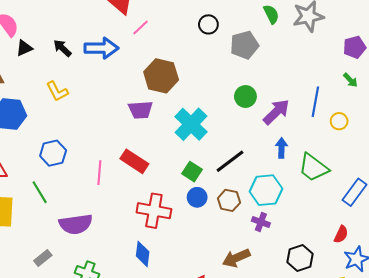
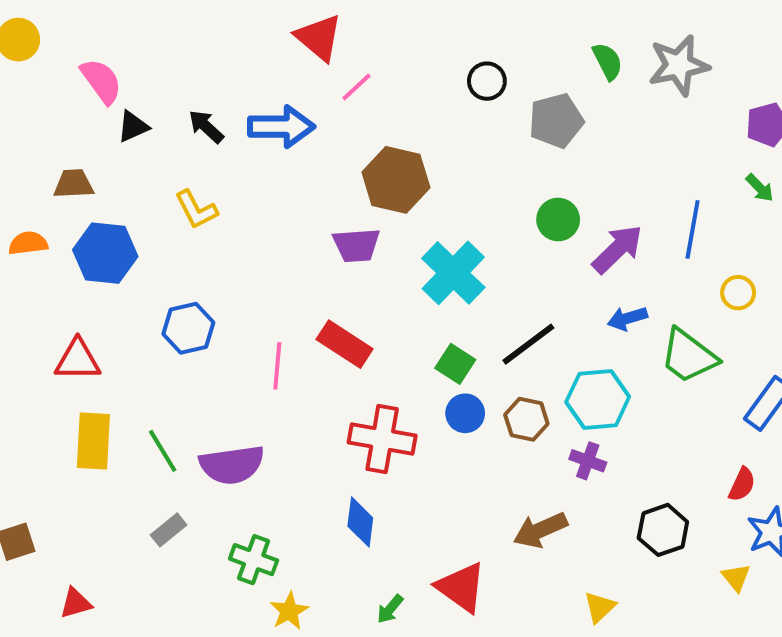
yellow circle: (339, 121) -> (738, 293), moved
blue arrow: (281, 148) -> (627, 318), turned -108
green line: (40, 192) -> (163, 451), moved

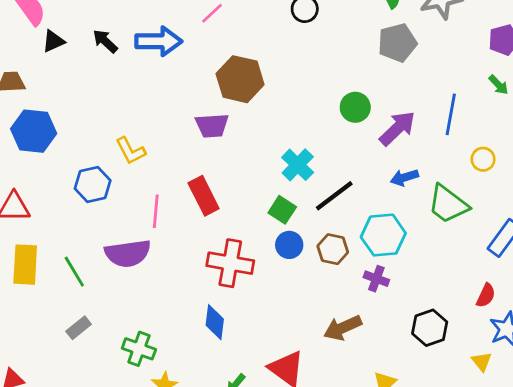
gray pentagon: (556, 121) -> (397, 43), moved
yellow L-shape: (196, 210) -> (131, 151), moved
cyan cross: (453, 273) -> (298, 165), moved, size x0.7
red rectangle: (345, 344) -> (204, 196), turned 30
purple semicircle: (232, 465) -> (128, 253), moved

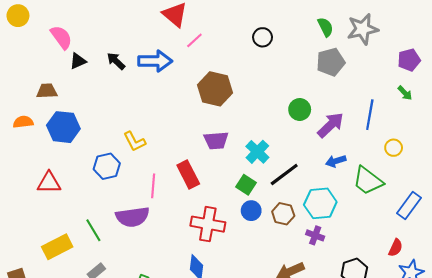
purple trapezoid: (212, 126) -> (216, 140), moved
yellow rectangle: (25, 265) -> (57, 247), moved, turned 60

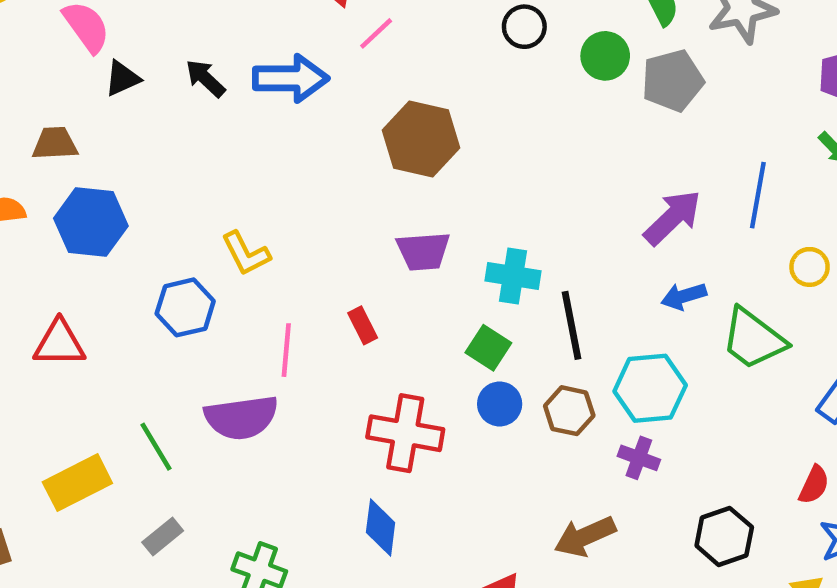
green circle: (300, 110) -> (605, 56), moved
cyan cross: (257, 152) -> (513, 276), turned -35
red rectangle: (188, 175) -> (363, 325), size x0.6
black line: (284, 175) -> (571, 325), turned -64

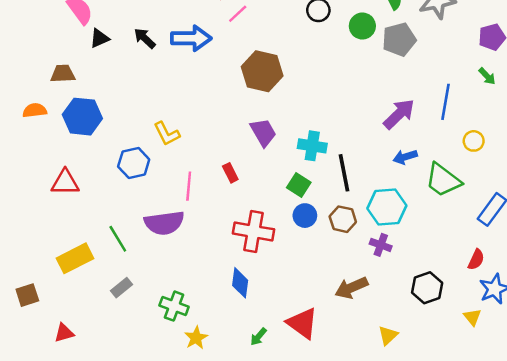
purple trapezoid: (423, 251) -> (263, 132), turned -116

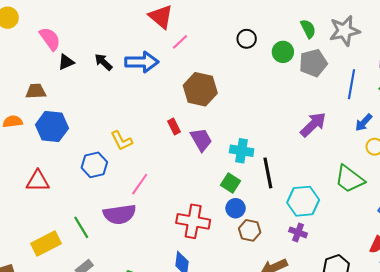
blue line: (446, 102) -> (351, 84), moved
blue arrow: (405, 157) -> (364, 123), moved, turned -30
red rectangle: (230, 173) -> (174, 127), moved
pink line: (189, 186) -> (140, 184), turned 30
brown hexagon: (343, 219) -> (250, 230), moved

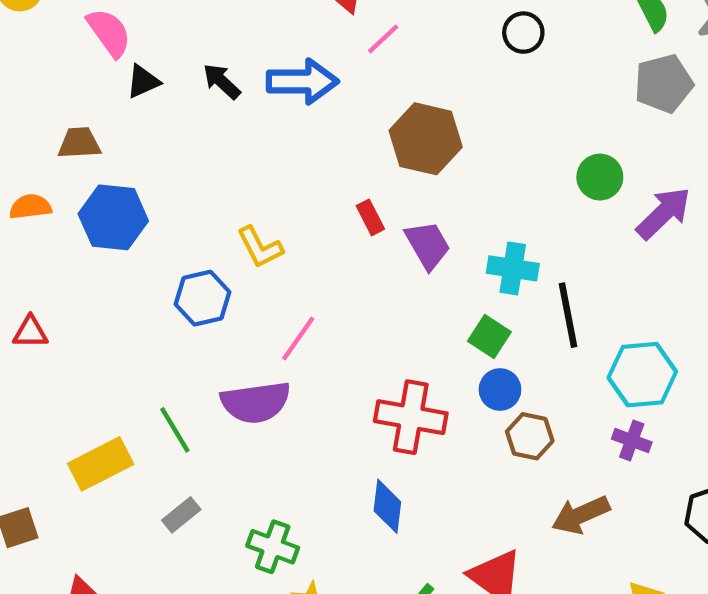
green circle: (283, 52) -> (600, 177), moved
red triangle: (38, 181) -> (30, 332), moved, size x0.7

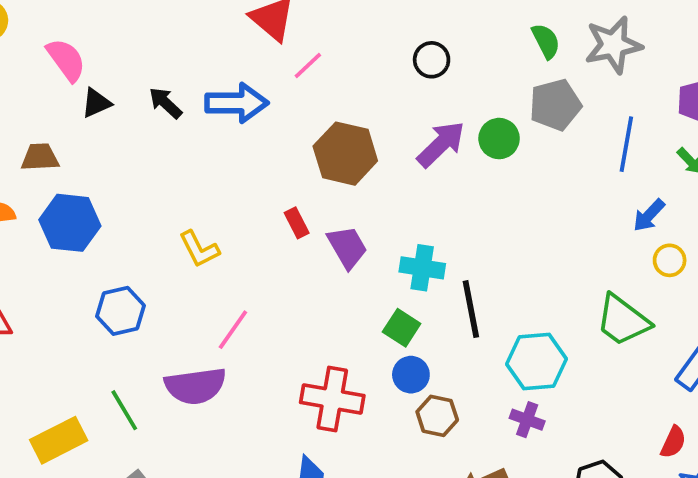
green circle: (600, 177) -> (499, 139), moved
purple arrow: (664, 213) -> (441, 144), moved
blue hexagon: (203, 298) -> (120, 311), moved

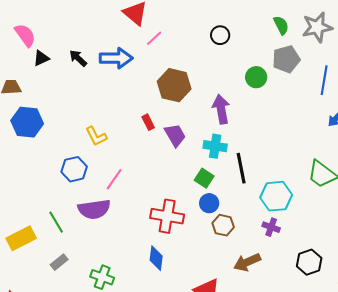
purple arrow: (441, 144) -> (221, 109), moved, turned -56
blue hexagon: (120, 311) -> (74, 169), moved

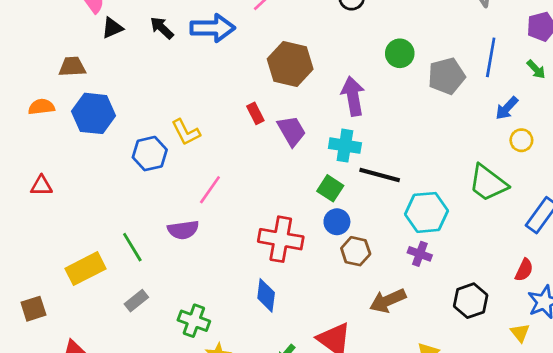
gray pentagon: (286, 59) -> (447, 76), moved
black line: (241, 168) -> (380, 175), turned -64
blue hexagon: (74, 169) -> (150, 154), moved
purple semicircle: (94, 209) -> (183, 230), size x0.7

